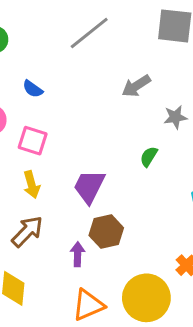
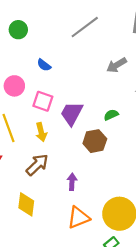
green semicircle: (149, 157) -> (111, 115), moved, turned 32
purple trapezoid: (89, 186) -> (72, 113), moved
brown hexagon: (106, 232) -> (95, 141), moved

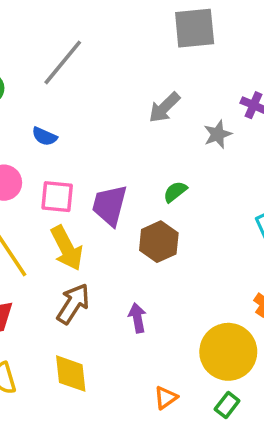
gray line: (85, 27) -> (63, 62), moved
yellow arrow: (41, 132) -> (67, 248), size x1.4
orange triangle: (78, 218) -> (166, 398), moved, size x0.6

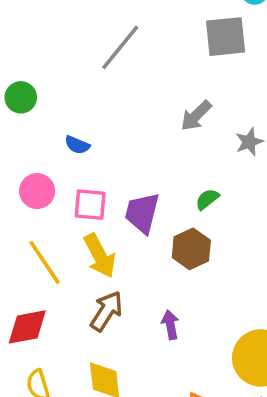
gray line: (63, 62) -> (120, 47), moved

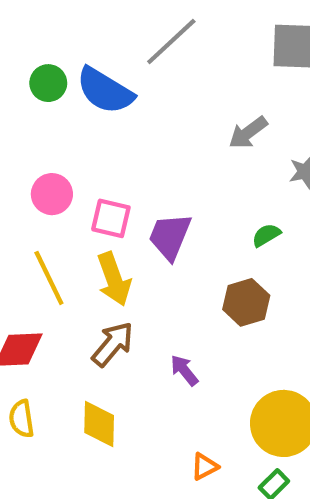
blue semicircle: (77, 145) -> (105, 91), moved, size x2.0
green semicircle: (207, 199) -> (266, 235), moved
brown hexagon: (191, 249) -> (246, 302), moved
purple arrow: (170, 325) -> (184, 370), turned -36

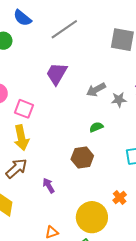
blue semicircle: (105, 91) -> (22, 18), moved, size x0.7
gray arrow: (248, 133) -> (96, 90), moved
purple trapezoid: (170, 236) -> (57, 74), moved

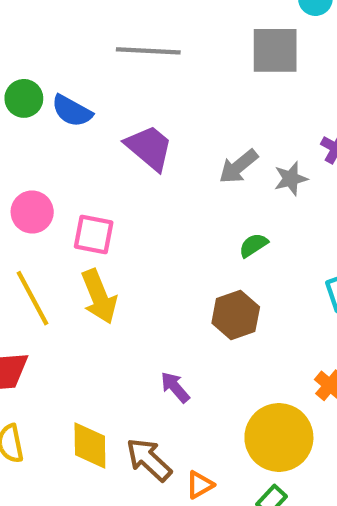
blue semicircle: (22, 18) -> (72, 111), moved
gray line: (64, 29) -> (148, 51), turned 48
purple trapezoid: (57, 74) -> (149, 148), turned 110
brown arrow: (16, 168) -> (149, 460), moved, turned -85

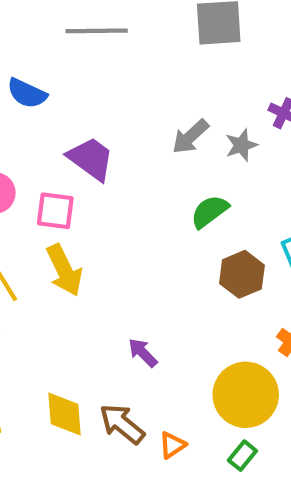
purple trapezoid: (149, 148) -> (91, 159), moved
green semicircle: (253, 245) -> (210, 211), size x1.4
brown hexagon: (236, 315) -> (242, 274), moved

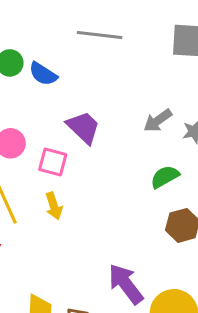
yellow arrow: (64, 270) -> (54, 206), size x0.7
purple arrow: (143, 353) -> (126, 284), moved, size x1.8

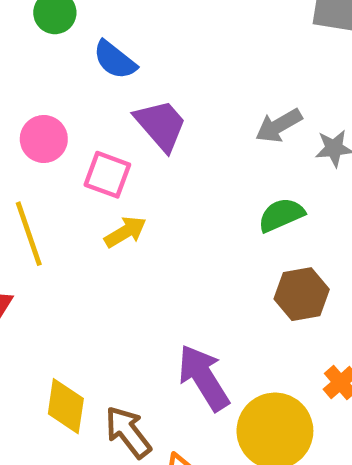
blue semicircle: (43, 74) -> (115, 60), moved
yellow arrow: (54, 206) -> (125, 232), moved, turned -108

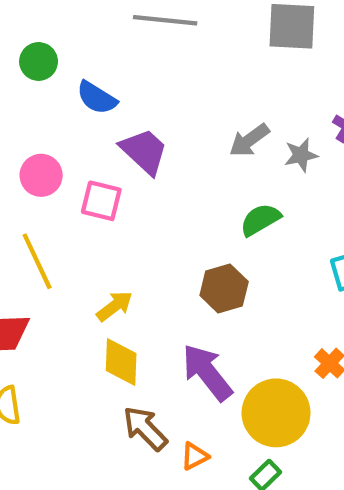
yellow arrow: (125, 232) -> (115, 306), moved
brown hexagon: (302, 294) -> (224, 289), moved
yellow diamond: (66, 406) -> (121, 362), moved

